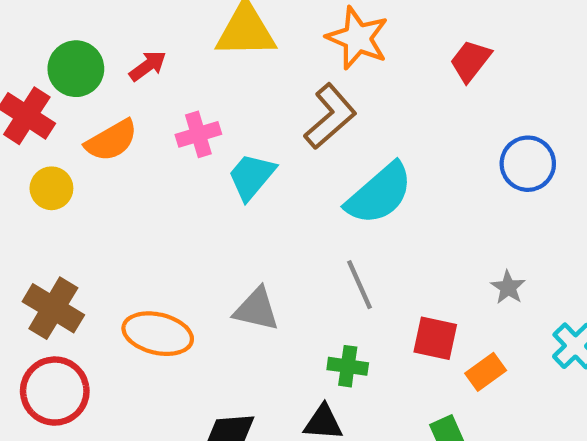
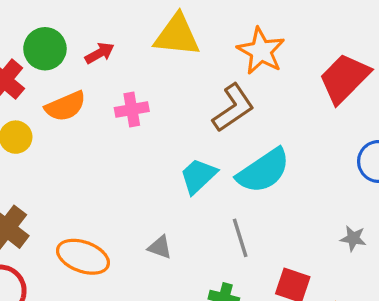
red trapezoid: (470, 61) -> (344, 78), size x1.6
cyan trapezoid: (251, 176) -> (198, 176), moved
gray star: (508, 287) -> (353, 238), moved, turned -30
gray triangle: (256, 309) -> (160, 247), size x0.7

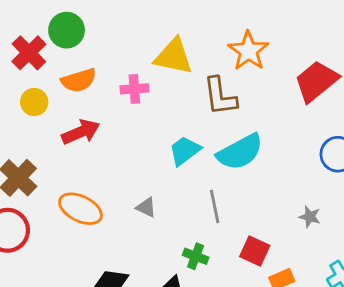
yellow triangle: (177, 35) -> (174, 56), moved
red arrow: (100, 53) -> (81, 132), moved, size x1.5
brown L-shape: (233, 108) -> (220, 96), turned 111

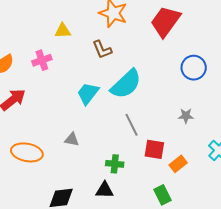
yellow triangle: (174, 56) -> (63, 31), size x0.6
brown L-shape: (220, 96) -> (102, 50), size x0.7
gray line: (215, 206) -> (132, 125), moved

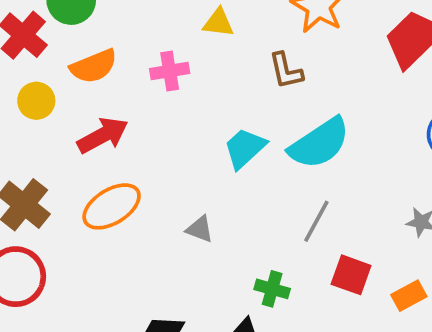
gray line: (132, 125) -> (316, 221), turned 45
orange ellipse: (27, 152) -> (112, 206), moved, turned -52
orange rectangle: (178, 164) -> (409, 296), moved

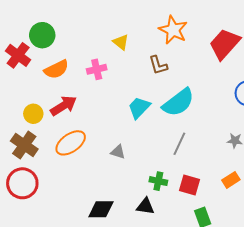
yellow triangle: (218, 23) -> (121, 42), turned 36
yellow circle: (36, 101) -> (33, 114), moved
red square: (351, 275) -> (190, 185), moved

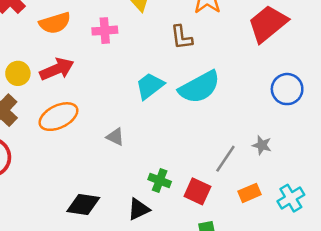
gray line: (179, 144) -> (225, 159), moved
black triangle: (145, 206) -> (139, 209), turned -42

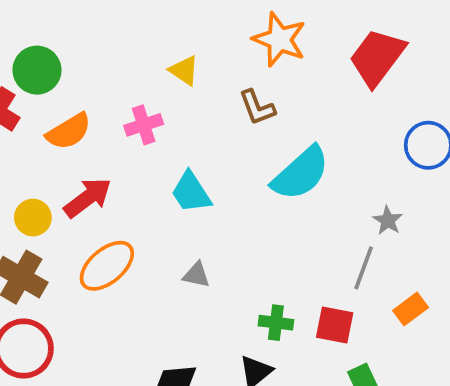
cyan trapezoid: (150, 86) -> (191, 192), moved, turned -72
gray star: (262, 145) -> (388, 220), moved, turned 30

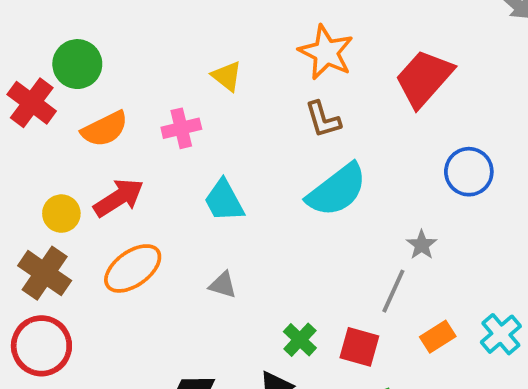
brown L-shape: (257, 107) -> (323, 119), moved
green cross: (276, 323) -> (300, 340), turned 32

